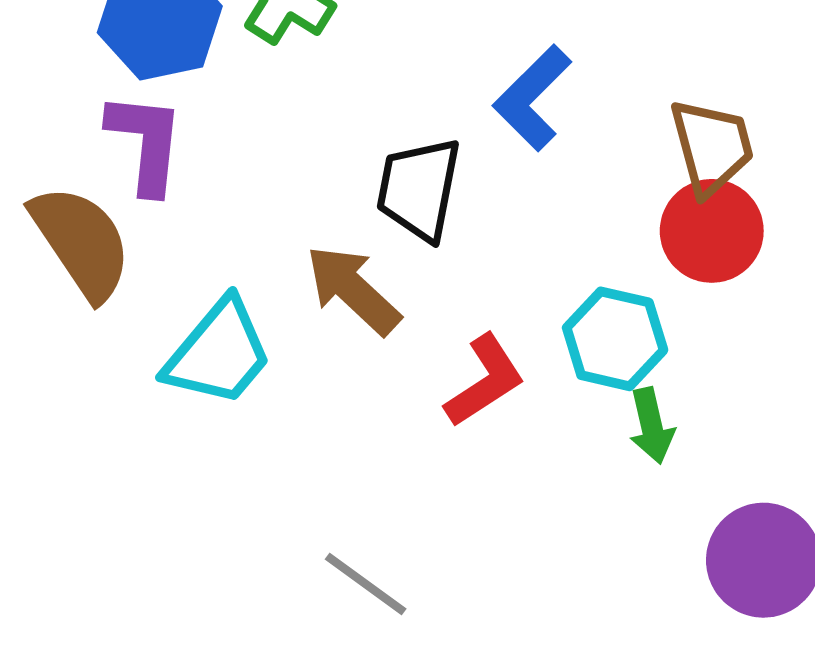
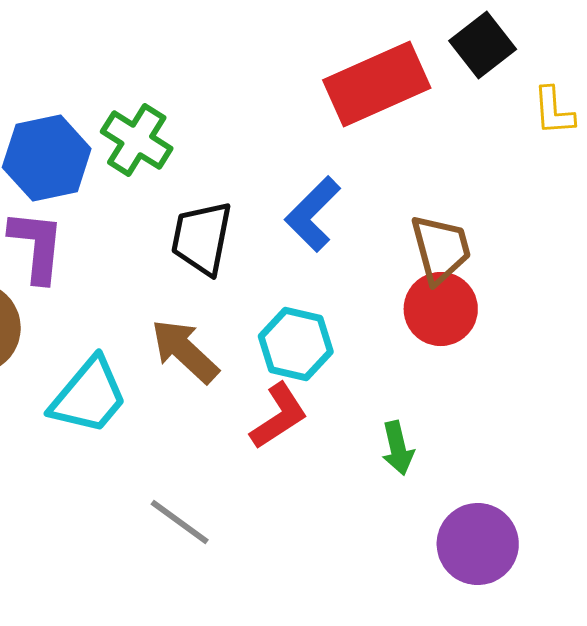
black trapezoid: (419, 189) -> (202, 238), moved
cyan hexagon: (615, 339) -> (296, 344), moved
gray line: (366, 584) -> (180, 522), moved

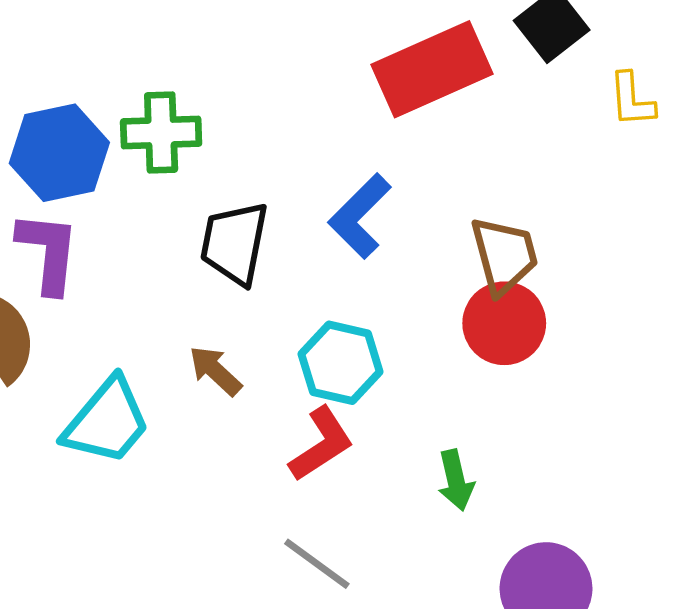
green cross: (137, 140) -> (161, 133), turned -34
brown arrow: (185, 351) -> (215, 371), size x0.7
gray line: (180, 522) -> (317, 564), moved

